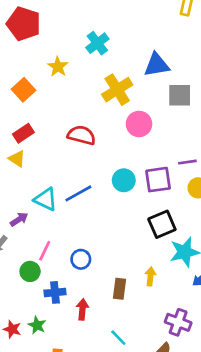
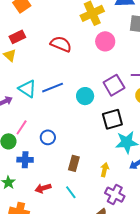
cyan circle: (124, 180) -> (85, 96), moved
purple square: (158, 180) -> (114, 85), turned -30
yellow arrow: (150, 276) -> (105, 170), moved
red arrow: (82, 309) -> (43, 188), moved, turned -119
cyan line: (118, 338) -> (71, 192), moved

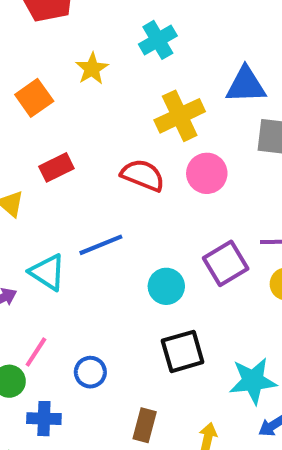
red rectangle: (17, 37) -> (56, 167), moved
red semicircle: (61, 44) -> (143, 175), moved
blue line: (53, 88) -> (101, 245), moved
black square: (112, 119) -> (183, 351), moved

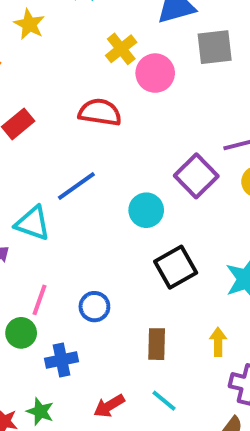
yellow cross: (180, 116) -> (121, 49), size x0.7
pink circle: (207, 173) -> (155, 73), moved

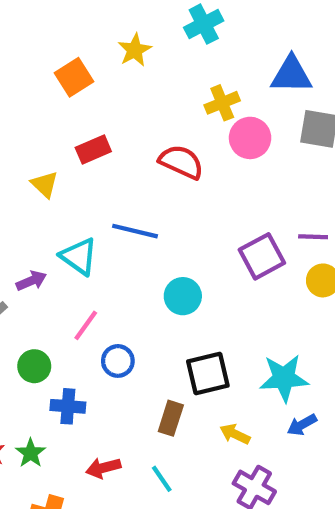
blue line: (76, 186) -> (135, 231), turned 33
cyan circle: (146, 210) -> (183, 296), moved
black square: (176, 267) -> (208, 374), moved
pink line: (39, 300) -> (86, 325), moved
yellow arrow: (218, 342) -> (235, 434), turned -80

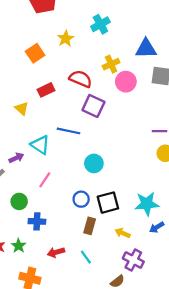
red semicircle: (181, 162) -> (81, 79), moved
purple square: (262, 256) -> (93, 106), moved, turned -35
blue circle: (118, 361) -> (81, 199), moved

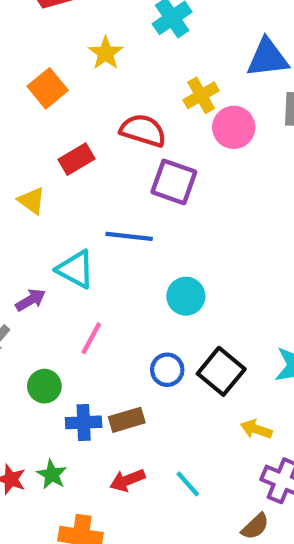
black square: (108, 203) -> (221, 371), turned -30
brown rectangle: (90, 226) -> (127, 420), moved, turned 63

